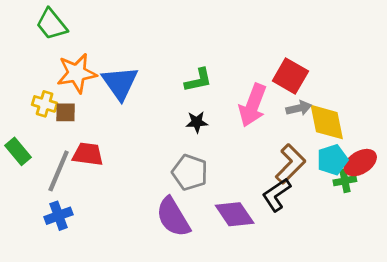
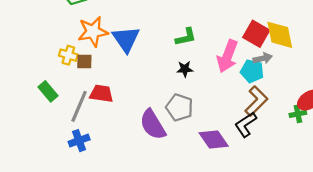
yellow diamond: (327, 122) -> (280, 35), moved
cyan pentagon: (332, 160) -> (252, 71), moved, turned 30
purple semicircle: (173, 217) -> (153, 125), moved

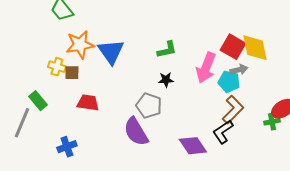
gray line: (79, 106) -> (22, 123), moved
gray pentagon: (179, 107) -> (149, 106), moved

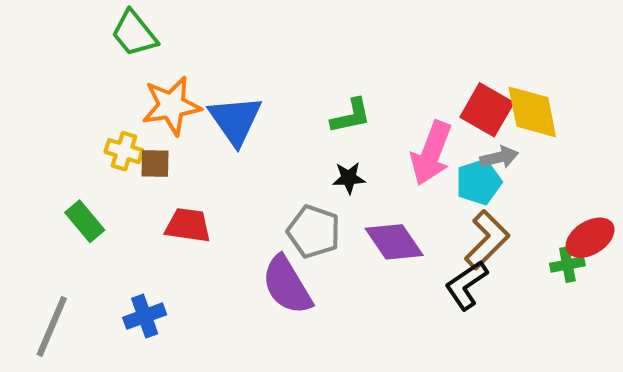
cyan pentagon: (229, 82) -> (479, 182), turned -30
gray line: (22, 123) -> (52, 326), moved
purple diamond: (193, 146) -> (394, 242), moved

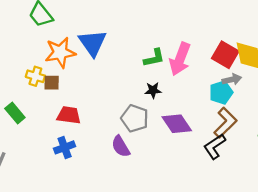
blue triangle: (235, 120) -> (93, 43), moved
pink arrow: (431, 153) -> (180, 59), moved
purple semicircle: (287, 285) -> (121, 146), size x0.7
blue cross: (145, 316) -> (65, 147), moved

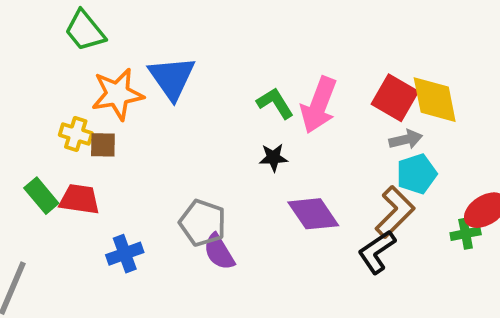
green L-shape: (154, 58) -> (275, 103), turned -110
cyan pentagon: (221, 92) -> (417, 174), moved
red trapezoid: (69, 115) -> (79, 199), moved
gray pentagon: (135, 118) -> (203, 223), moved

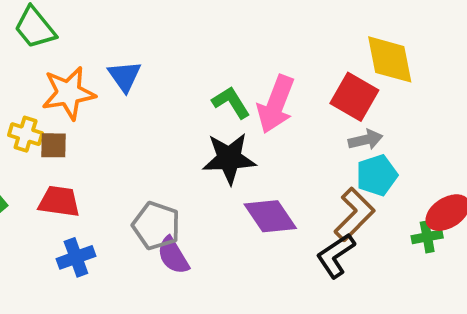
blue triangle: (172, 78) -> (125, 76), size x0.7
yellow diamond: (435, 100) -> (390, 59), moved
black star: (273, 158) -> (229, 158), size x1.8
red trapezoid: (79, 199) -> (59, 201), moved

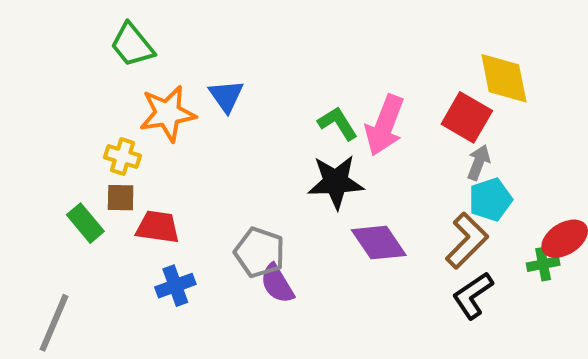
gray arrow: (366, 140) -> (479, 162), turned -56
brown square: (54, 145) -> (121, 198), moved
black L-shape: (336, 256) -> (473, 295), moved

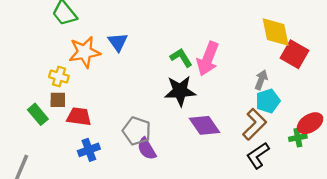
red square: (467, 117) -> (295, 54), moved

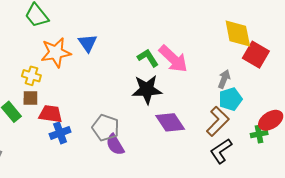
pink arrow: (208, 59) -> (173, 59), turned -68
blue cross: (89, 150) -> (60, 133), moved

